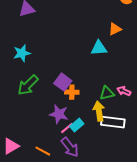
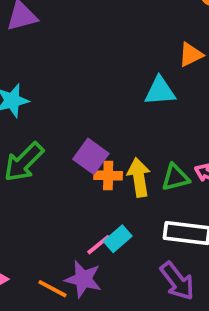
yellow arrow: (99, 111) -> (139, 177), moved
purple star: (59, 114) -> (83, 279), moved
purple arrow: (70, 147) -> (177, 281), moved

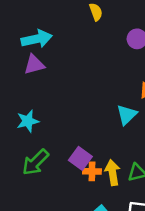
cyan triangle: (160, 91) -> (127, 115), turned -40

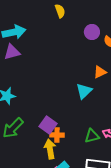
yellow arrow: (113, 173) -> (50, 149), moved

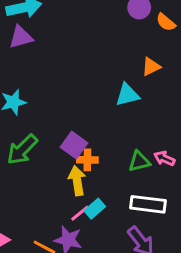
cyan triangle: (84, 91) -> (127, 95), turned 30

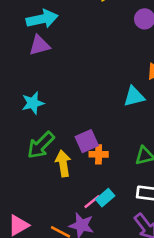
purple square: (74, 145) -> (87, 141), turned 30
yellow arrow: (77, 181) -> (63, 164), moved

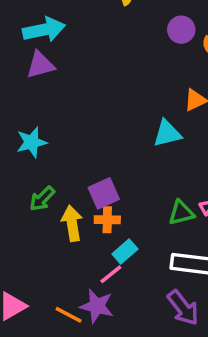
green arrow: (41, 145) -> (42, 199), size x0.7
orange cross: (99, 154) -> (107, 220), moved
cyan rectangle: (105, 198) -> (125, 251), moved

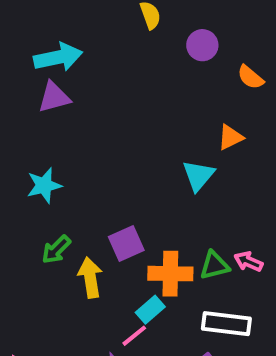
purple circle: (181, 30) -> (202, 45), moved
cyan triangle: (167, 134) -> (198, 175), turned -36
orange cross: (107, 220) -> (170, 274), moved, size x1.5

